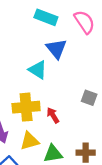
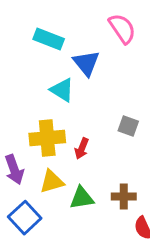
cyan rectangle: (46, 17) -> (49, 39), moved
red arrow: (53, 115) -> (82, 149), turned -126

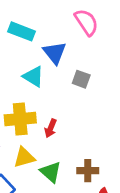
gray square: (128, 126) -> (81, 79), moved
green triangle: (82, 198) -> (51, 172), turned 50

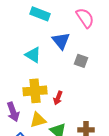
cyan rectangle: (22, 31) -> (40, 14), moved
cyan triangle: (33, 77) -> (33, 55), moved

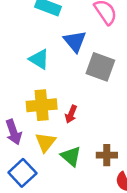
gray square: (81, 61) -> (100, 67), size x1.6
yellow triangle: (38, 120) -> (45, 142), turned -36

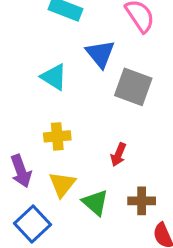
yellow cross: (42, 105) -> (57, 136), size x0.7
red arrow: (71, 114) -> (118, 155), moved

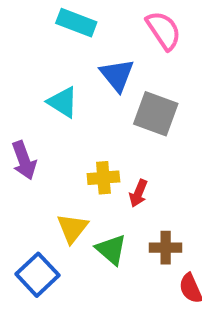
yellow cross: (57, 136) -> (103, 178), moved
purple arrow: (21, 171) -> (24, 160), moved

